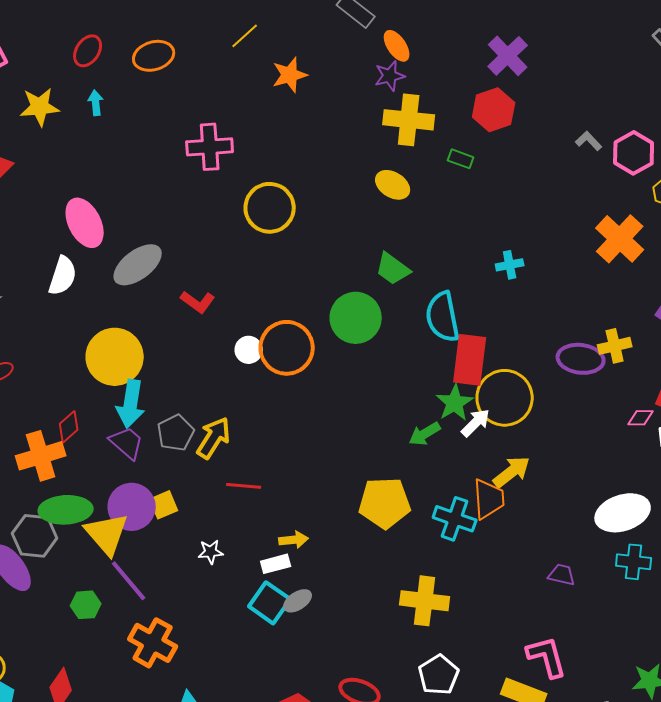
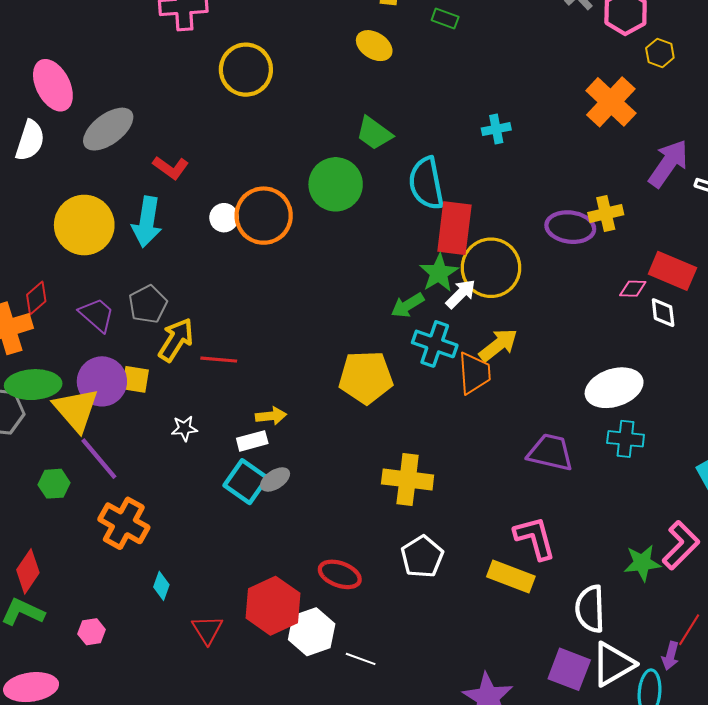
cyan arrow: (131, 404) -> (147, 222), moved
yellow arrow: (214, 438) -> (176, 340), moved
yellow square: (164, 505) -> (135, 379), turned 32
cyan cross: (455, 519) -> (435, 344), moved
purple trapezoid: (562, 575) -> (550, 452), size x1.6

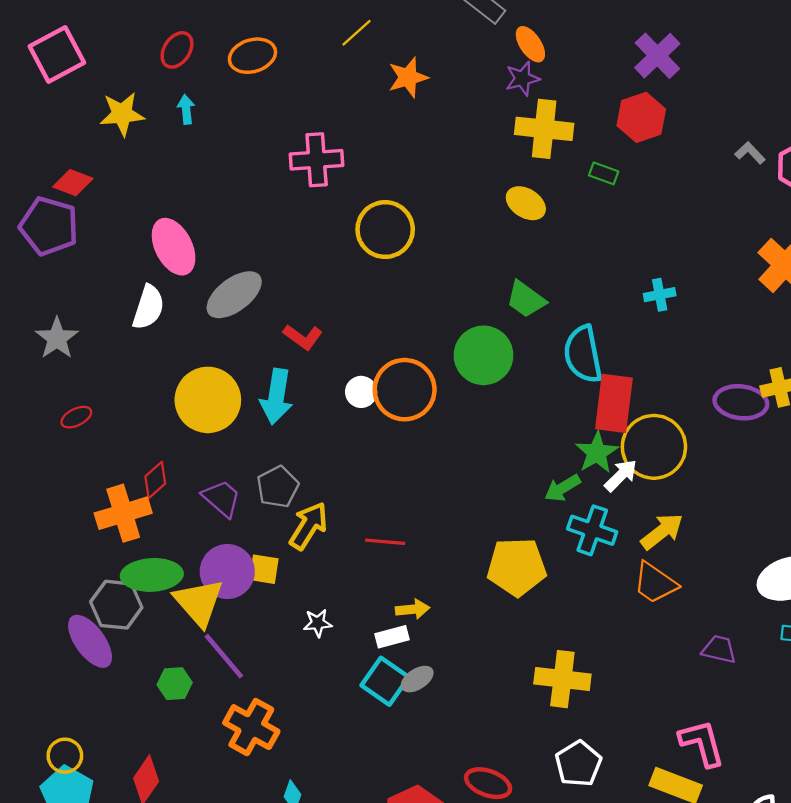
red line: (219, 360) -> (385, 542), moved
orange trapezoid: (474, 373) -> (655, 583), moved, turned 129
purple trapezoid: (550, 452) -> (719, 649), size x0.7

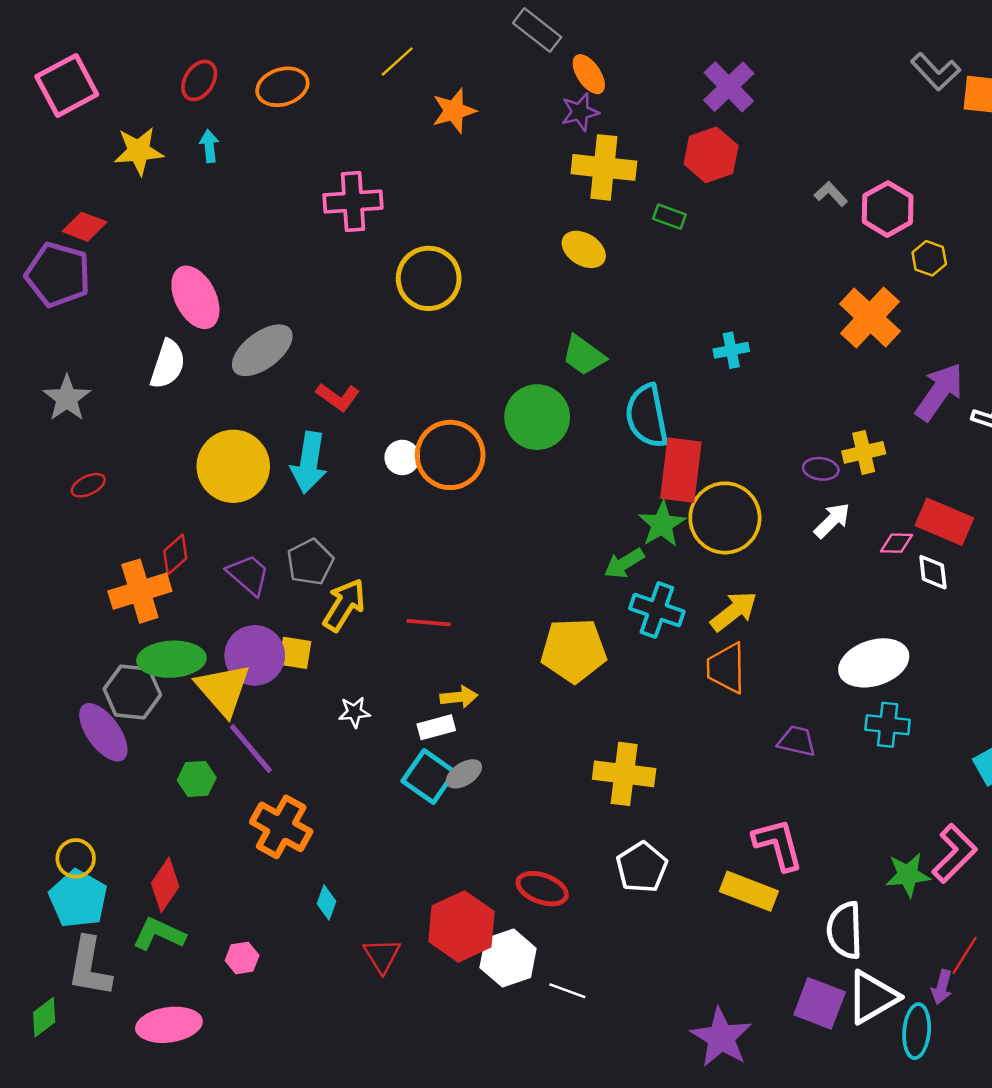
purple ellipse: (741, 402) -> (821, 469), size x0.6
white arrow: (621, 475) -> (832, 520), moved
orange trapezoid: (655, 583) -> (726, 668), turned 54

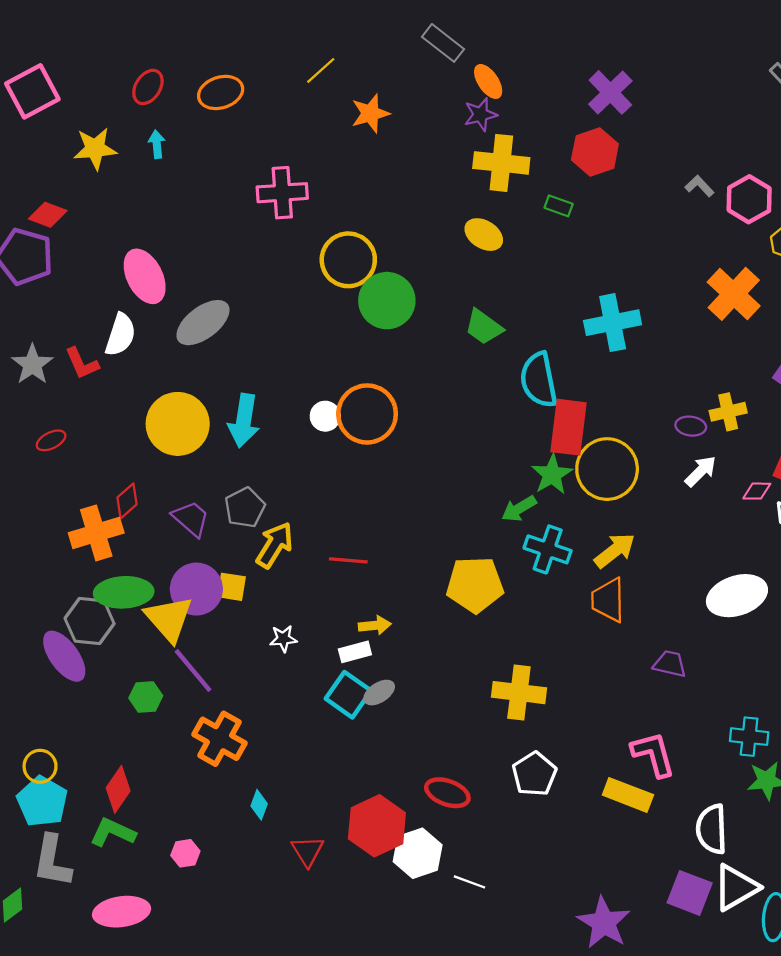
cyan cross: (731, 350) -> (613, 323), size x1.8
red L-shape: (338, 397) -> (82, 363), moved, turned 30
green circle: (537, 417) -> (387, 301), moved
cyan cross: (888, 725) -> (749, 737), moved

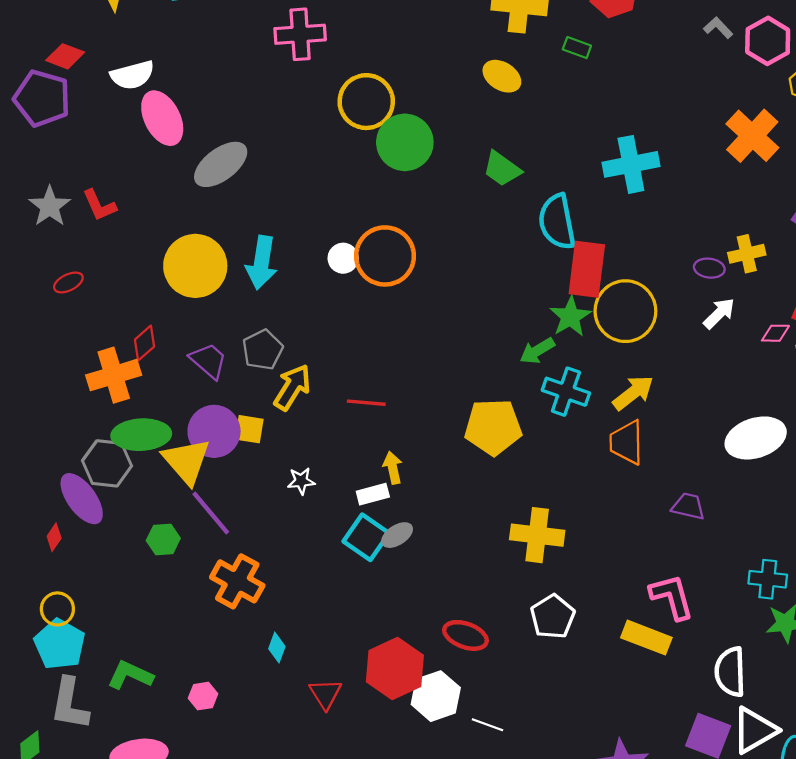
white semicircle: (120, 335) -> (132, 75), moved, turned 57
yellow arrow: (375, 625) -> (393, 468), turned -96
red diamond: (118, 789) -> (54, 537), moved, size x0.6

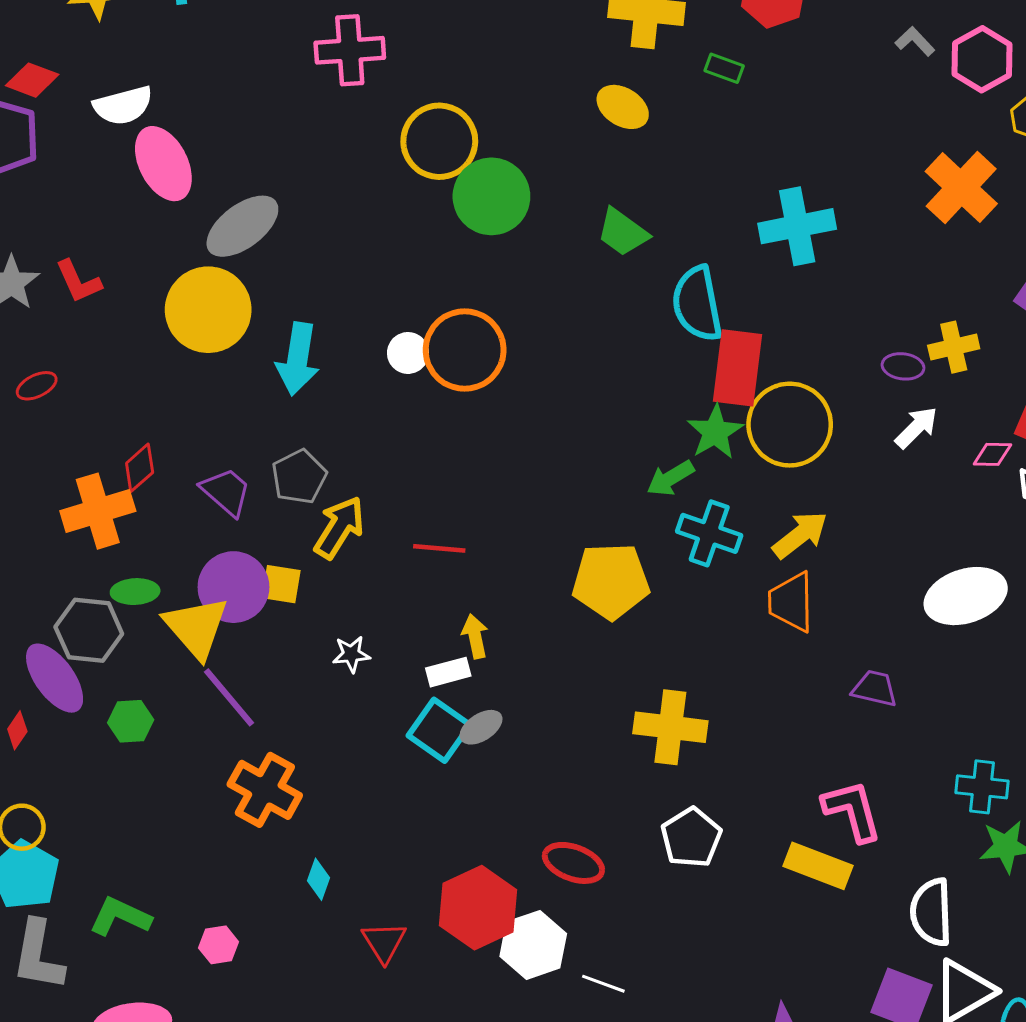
yellow circle: (195, 266) -> (208, 310), moved
green ellipse: (141, 435) -> (135, 592), size x0.6
green hexagon: (163, 539) -> (131, 721), moved

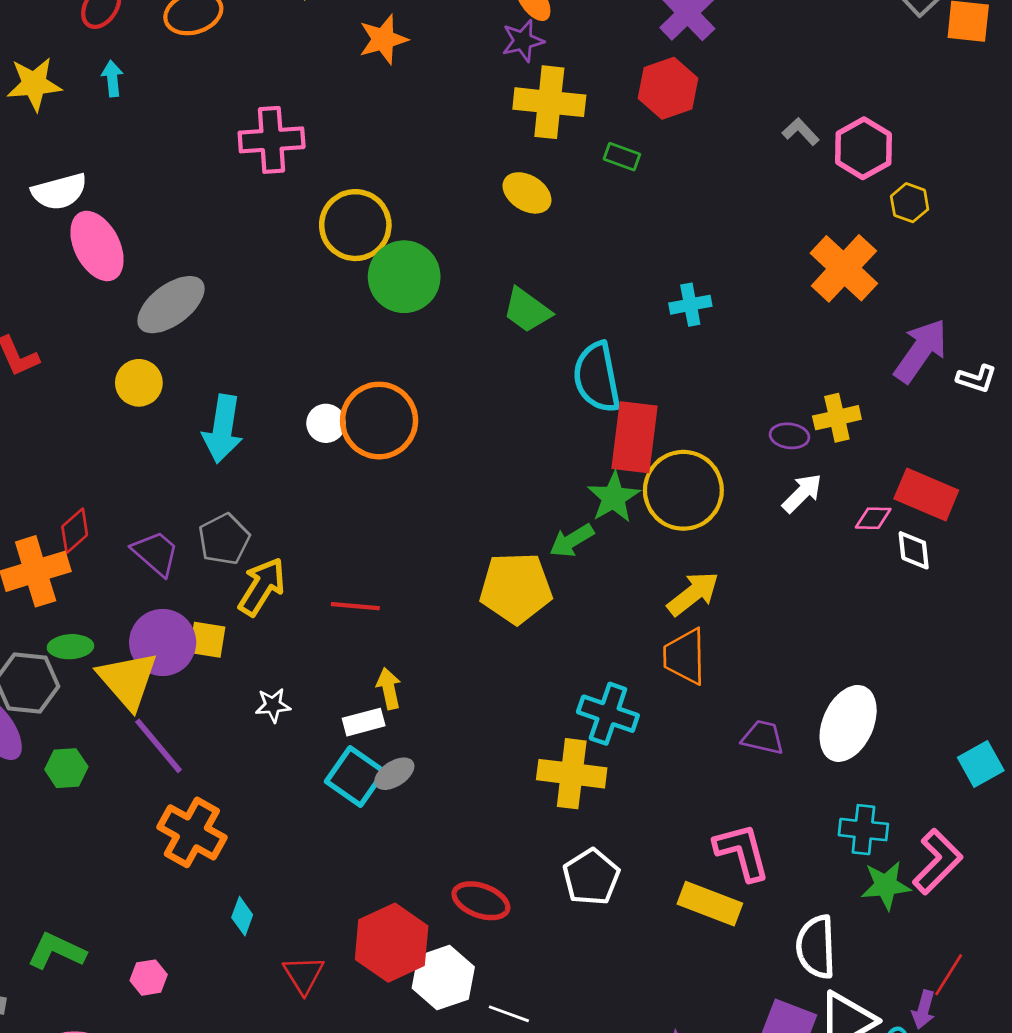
cyan cross: (797, 226) -> (690, 305), size x0.6
yellow circle: (208, 310) -> (139, 383), size x0.6
cyan cross: (709, 533) -> (608, 714), moved
yellow pentagon: (611, 581) -> (516, 588), moved
white ellipse: (966, 596) -> (848, 723), moved, turned -48

